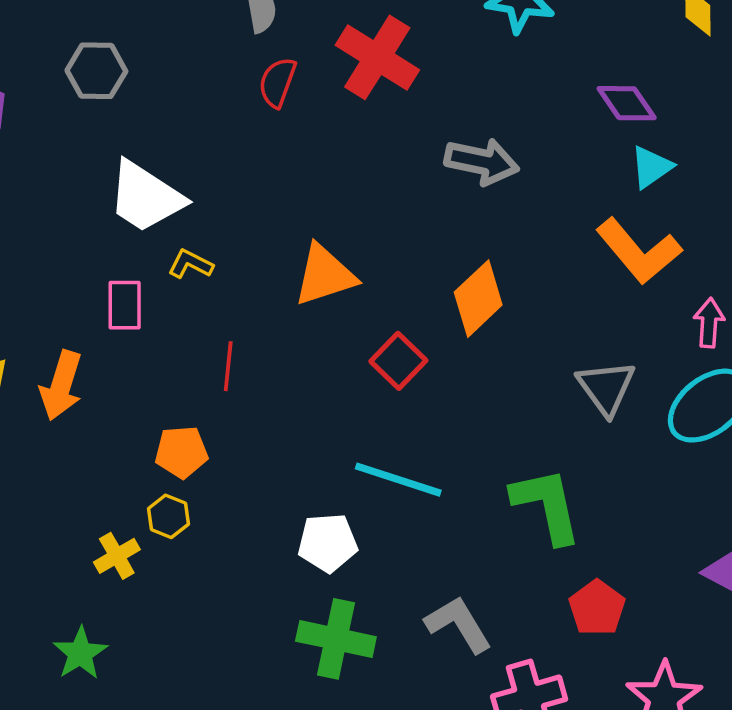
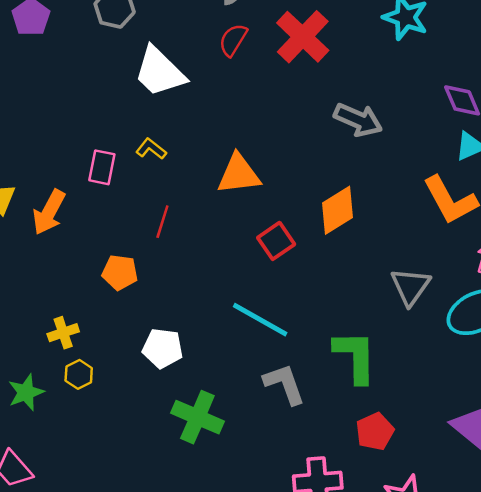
white trapezoid: (146, 197) -> (160, 72), moved
yellow hexagon: (168, 516) -> (79, 374), moved
white pentagon: (328, 543) -> (163, 348), moved
gray L-shape: (458, 624) -> (284, 384), moved

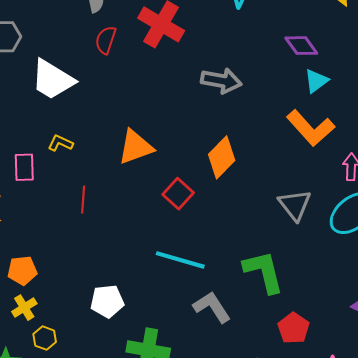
orange pentagon: (120, 272) -> (22, 270), moved

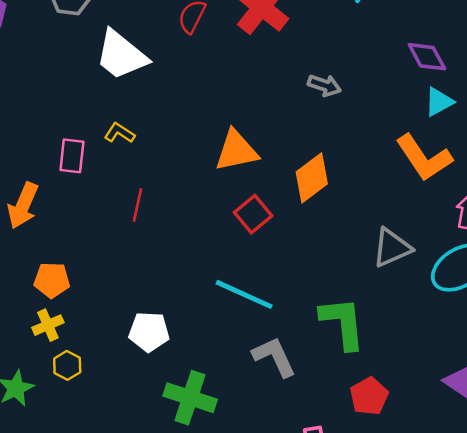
gray arrow: (221, 81) -> (324, 85), size x0.7
orange triangle: (135, 147) -> (236, 151), moved
gray triangle: (295, 205) -> (392, 248), turned 36

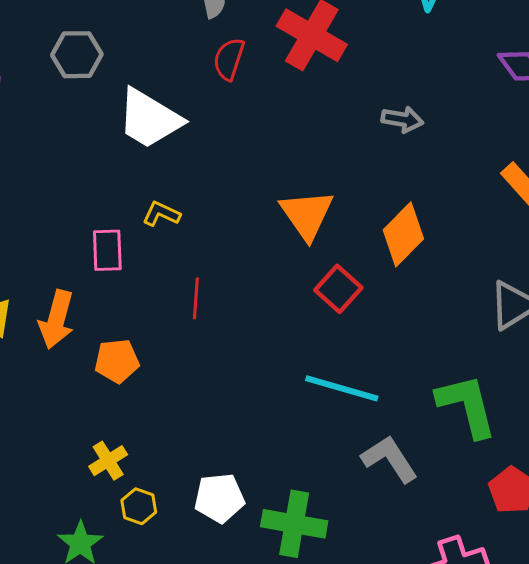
orange triangle: (236, 151) -> (307, 215), turned -45
orange pentagon: (52, 280) -> (117, 361), moved
white pentagon: (149, 332) -> (219, 498), moved

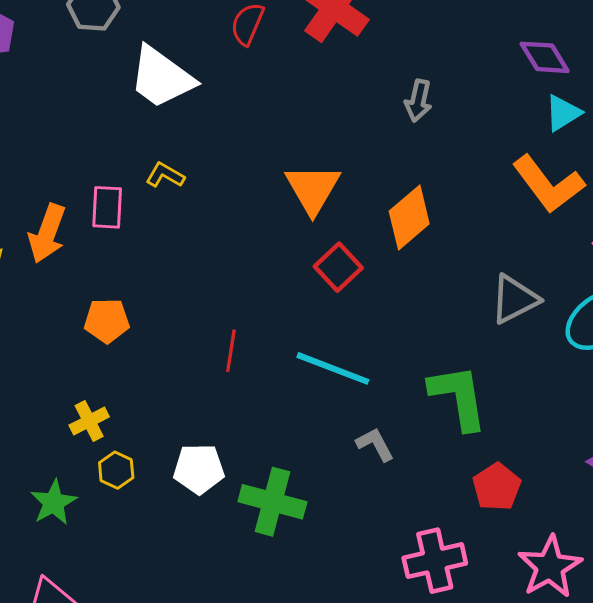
gray arrow: (402, 119) -> (418, 101), turned 87
red line: (196, 298) -> (231, 351), moved
orange arrow: (56, 319) -> (47, 233), moved
gray L-shape: (390, 459) -> (375, 444), size x0.7

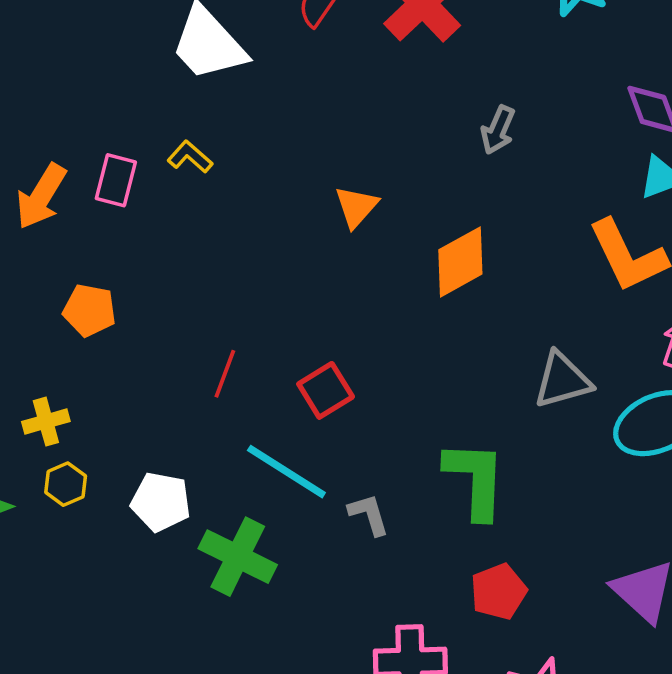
orange triangle: (313, 189) -> (356, 207), size x0.7
red square: (338, 267) -> (326, 390), moved
cyan line: (333, 368) -> (286, 472), moved

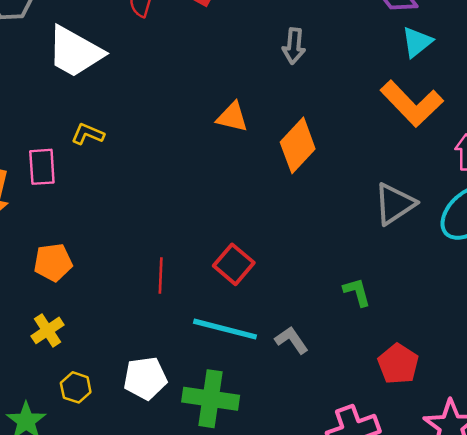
orange triangle: (356, 207) -> (232, 117), moved, turned -40
yellow cross: (46, 422) -> (48, 330), moved
green L-shape: (475, 479) -> (357, 292), size x0.5

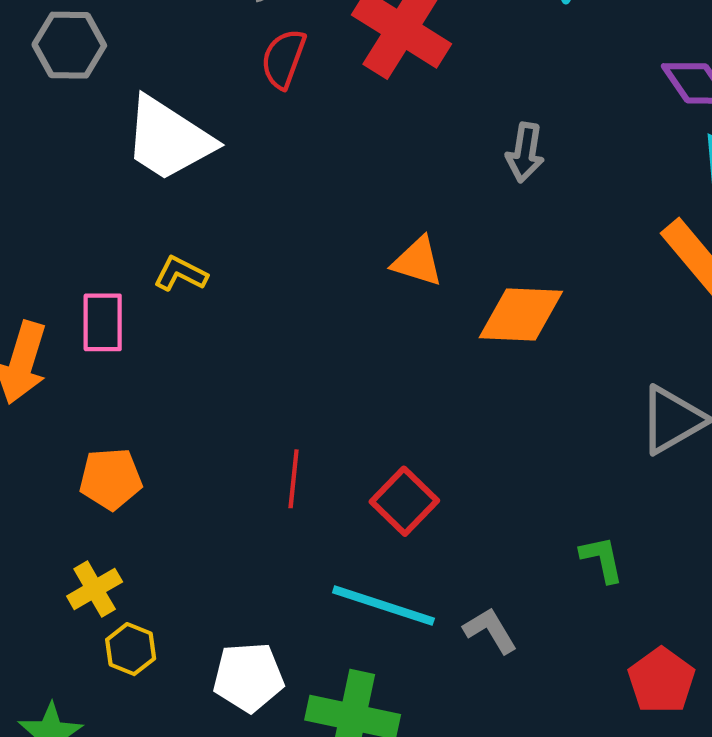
orange diamond: (298, 145) -> (521, 315), turned 46
red line: (161, 276) -> (294, 479), moved
yellow hexagon: (76, 387) -> (131, 649), moved

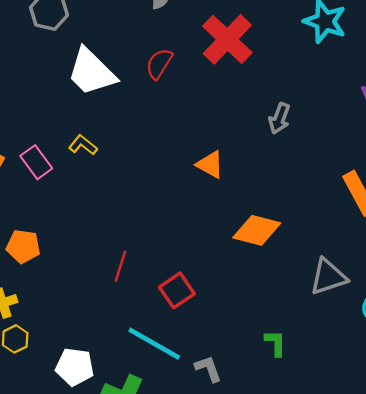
red semicircle: (283, 59) -> (159, 64), moved
orange diamond: (521, 315) -> (257, 230), moved
pink rectangle: (103, 322) -> (36, 162), turned -48

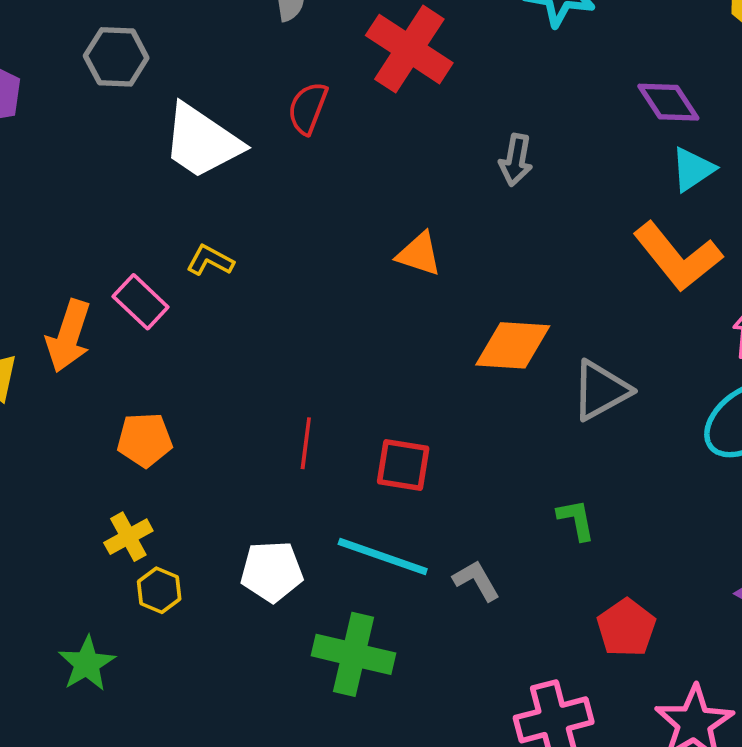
gray triangle: (328, 277) -> (601, 390), moved
red square: (177, 290) -> (403, 465), turned -36
white pentagon: (75, 367) -> (272, 571), moved

